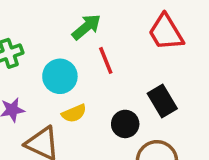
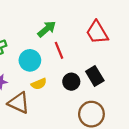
black circle: (125, 124) -> (71, 82), moved

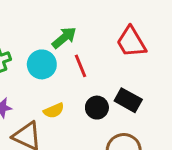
cyan circle: (30, 60) -> (42, 64), moved
black rectangle: (95, 76) -> (128, 100), turned -30

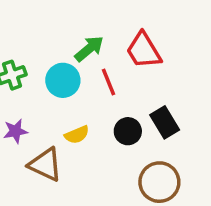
red trapezoid: (131, 42) -> (144, 50), moved
black rectangle: (128, 100) -> (165, 122), turned 30

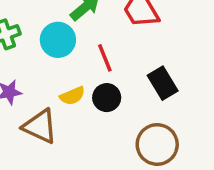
red line: (109, 82) -> (105, 58), moved
black circle: (128, 131) -> (107, 98), moved

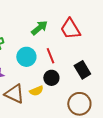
cyan circle: (58, 40) -> (26, 57), moved
yellow semicircle: (72, 96) -> (36, 91), moved

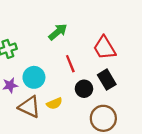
red trapezoid: (70, 29) -> (104, 48), moved
cyan circle: (26, 57) -> (34, 77), moved
black circle: (51, 78) -> (84, 89), moved

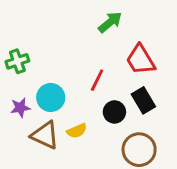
green arrow: (58, 32) -> (110, 22), moved
red line: (70, 64) -> (97, 80), turned 48

